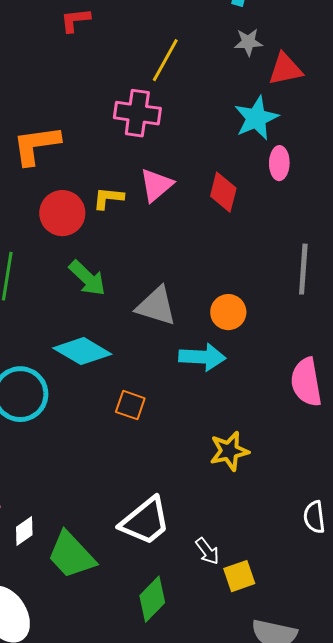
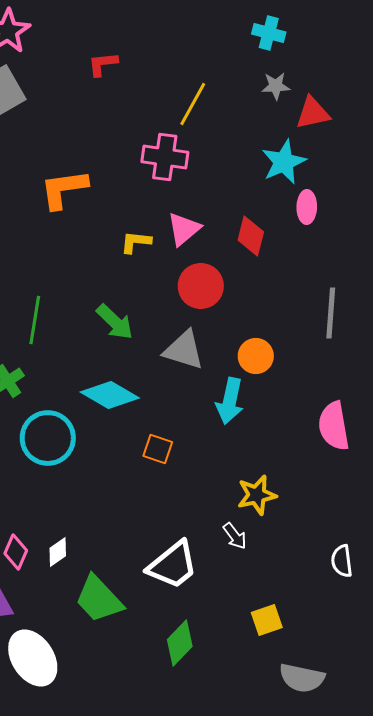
red circle: (62, 213) -> (201, 286), moved
cyan arrow: (202, 357) -> (230, 401), turned 99
white diamond: (24, 531) -> (58, 552), moved
white arrow: (207, 551) -> (235, 536), moved

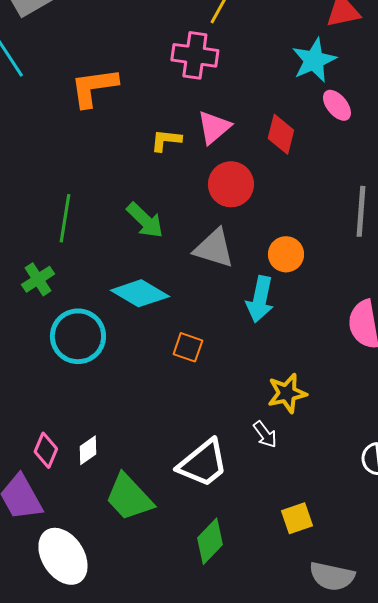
pink ellipse: (307, 207) -> (337, 105), turned -40

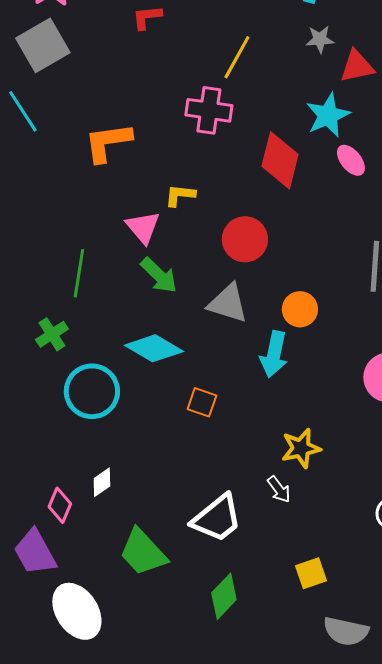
pink triangle: (214, 127) -> (143, 227), moved, turned -30
red diamond: (281, 134) -> (280, 160), moved, size x1.4
white diamond: (88, 450) -> (102, 482), moved

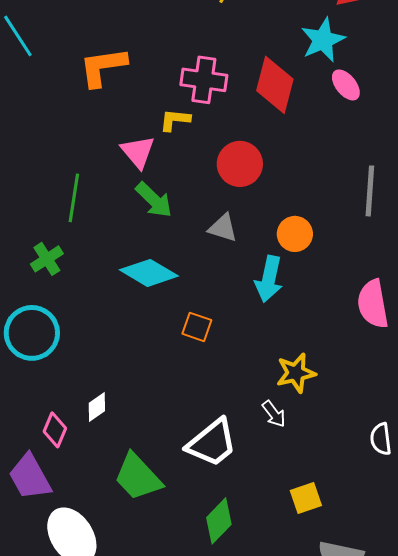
pink cross: (209, 110) -> (204, 80), moved
gray triangle: (228, 303) -> (223, 228), size x0.7
cyan circle: (92, 391) -> (32, 333), moved

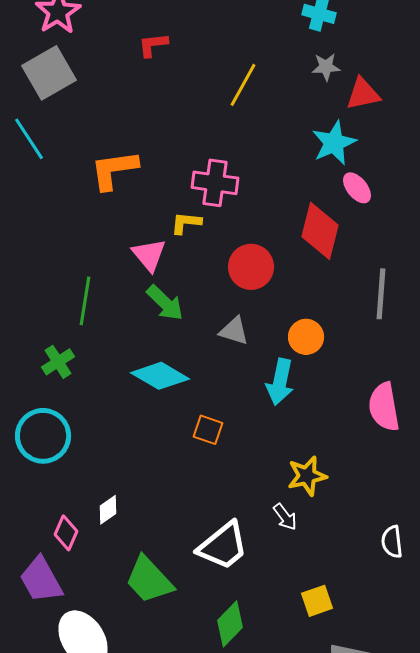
red diamond: (275, 85) -> (320, 231), moved

